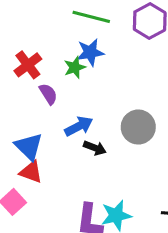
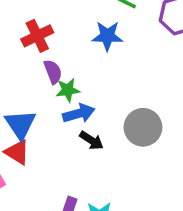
green star: (75, 67) -> (68, 90), moved

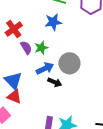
green star: (68, 90) -> (41, 48), moved
gray circle: (143, 127) -> (69, 63), moved

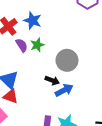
blue star: (53, 22) -> (33, 20), moved, turned 30
blue arrow: (45, 68) -> (64, 90), moved

